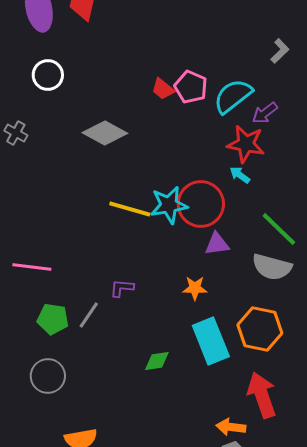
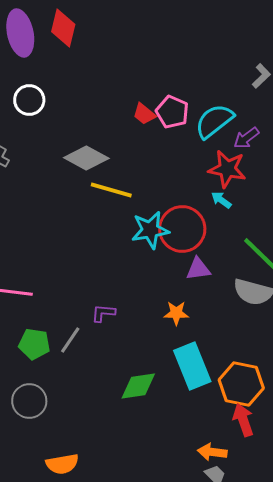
yellow line: (130, 209) -> (111, 190), moved
orange hexagon: (260, 329) -> (241, 384), moved
green diamond: (157, 361) -> (138, 386), size x1.4
red arrow: (262, 395) -> (243, 420), size x0.7

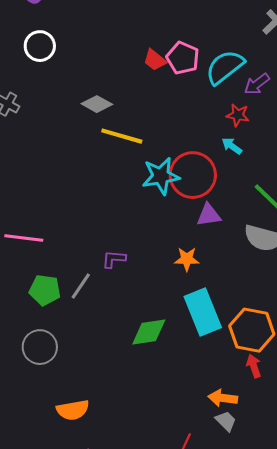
gray diamond: (86, 158) -> (97, 104), size x0.7
red star: (227, 169) -> (238, 115), size x0.6
red arrow: (243, 420) -> (254, 366), size x0.7

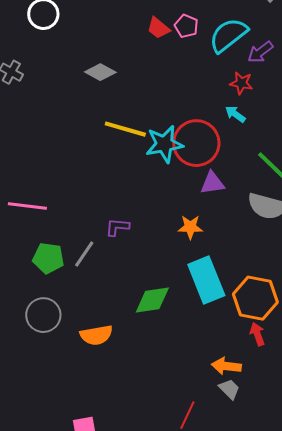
pink pentagon: (183, 58) -> (186, 26), size x0.7
yellow line: (122, 136) -> (125, 129), moved
orange semicircle: (73, 410) -> (96, 335), moved

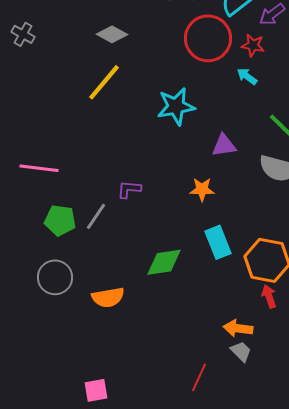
yellow line: (125, 129) -> (104, 82), moved, turned -66
red circle: (196, 143) -> (208, 38), moved
cyan rectangle: (206, 280) -> (218, 242), size x0.7

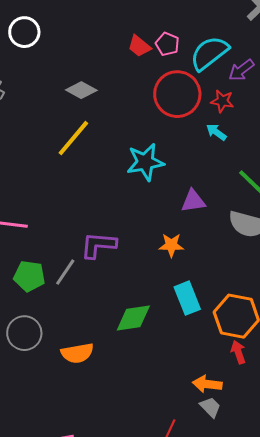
purple L-shape: (129, 189) -> (98, 245), size x1.5

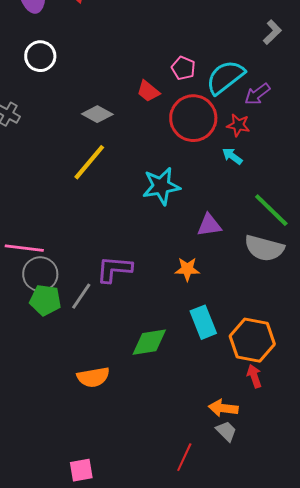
red trapezoid: (139, 46) -> (148, 91), moved
gray circle: (24, 333) -> (40, 274), moved

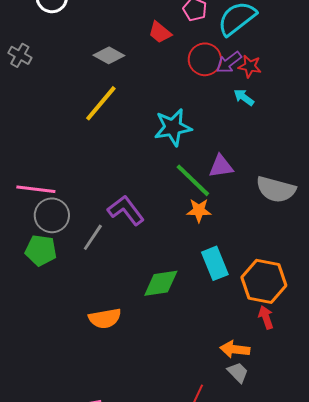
purple arrow: (257, 94) -> (229, 62), moved
red circle: (193, 118) -> (205, 59), size x0.7
green line: (271, 210) -> (193, 180), moved
purple L-shape: (114, 269) -> (126, 210), turned 48
green pentagon: (45, 300) -> (41, 250), moved

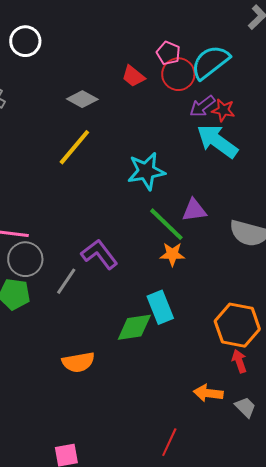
red circle: (205, 59) -> (178, 74), moved
cyan arrow: (244, 97) -> (217, 141), size x2.0
cyan rectangle: (215, 263) -> (160, 307), moved
gray trapezoid: (238, 372) -> (245, 407), moved

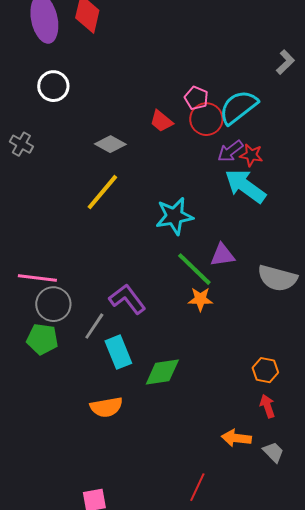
cyan rectangle: (160, 307) -> (118, 352), moved
orange hexagon: (237, 325) -> (265, 370), size x0.6

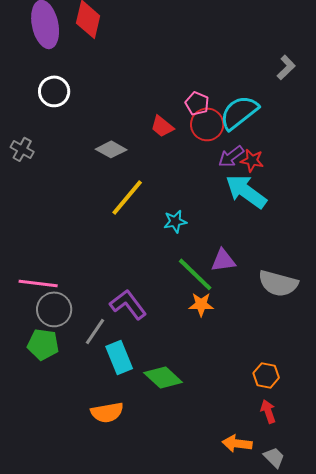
yellow line: (102, 192) -> (127, 197), moved
cyan star: (174, 216) -> (175, 221), size x0.6
green diamond: (162, 372) -> (163, 377), turned 51

